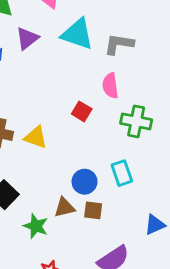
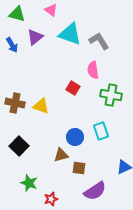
gray L-shape: (119, 44) -> (99, 41), turned 50
brown square: (93, 210) -> (79, 168), moved
green star: (36, 226) -> (29, 183), moved

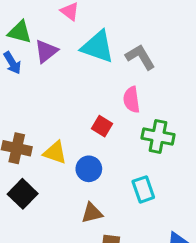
green triangle: (17, 14) -> (20, 32), moved
blue circle: (75, 137) -> (89, 169), moved
black square: (19, 146) -> (23, 194), moved
brown triangle: (61, 155) -> (92, 213), moved

